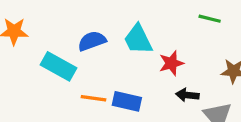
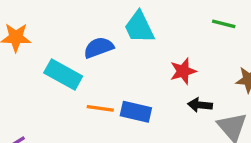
cyan trapezoid: (138, 39) -> (139, 27), moved

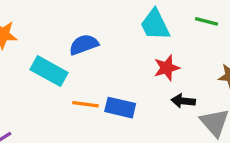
cyan trapezoid: (139, 27) -> (155, 25), moved

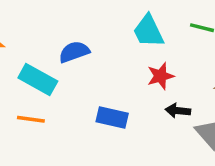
orange line: (85, 104) -> (31, 119), moved

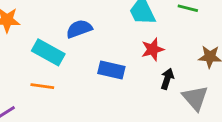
black arrow: (178, 111) -> (167, 79), turned 102
blue rectangle: (112, 118) -> (111, 70), moved

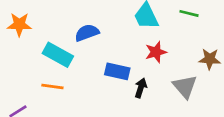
black arrow: (167, 79) -> (141, 88), moved
gray triangle: (195, 98) -> (185, 87), moved

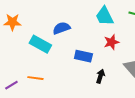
orange line: (52, 87) -> (35, 78), moved
black arrow: (141, 88) -> (100, 76), moved

